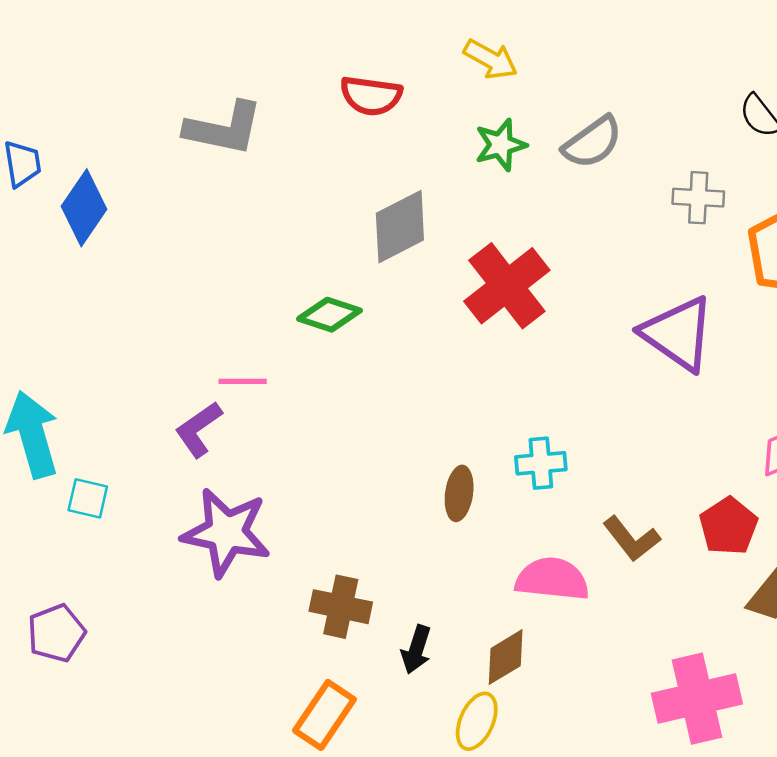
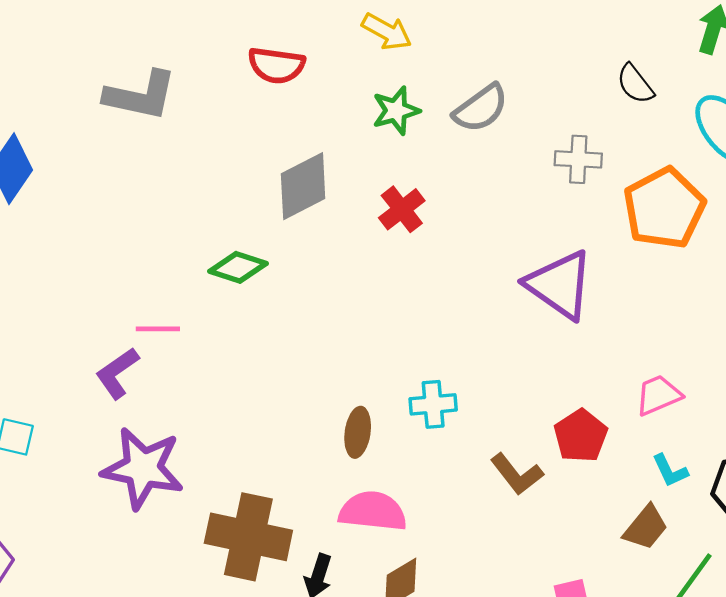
red cross: (507, 286) -> (402, 209), moved, size x0.6
red pentagon: (728, 526) -> (581, 436), moved
pink semicircle: (552, 579) -> (373, 511), moved
brown cross: (341, 607) -> (248, 537), size x1.5

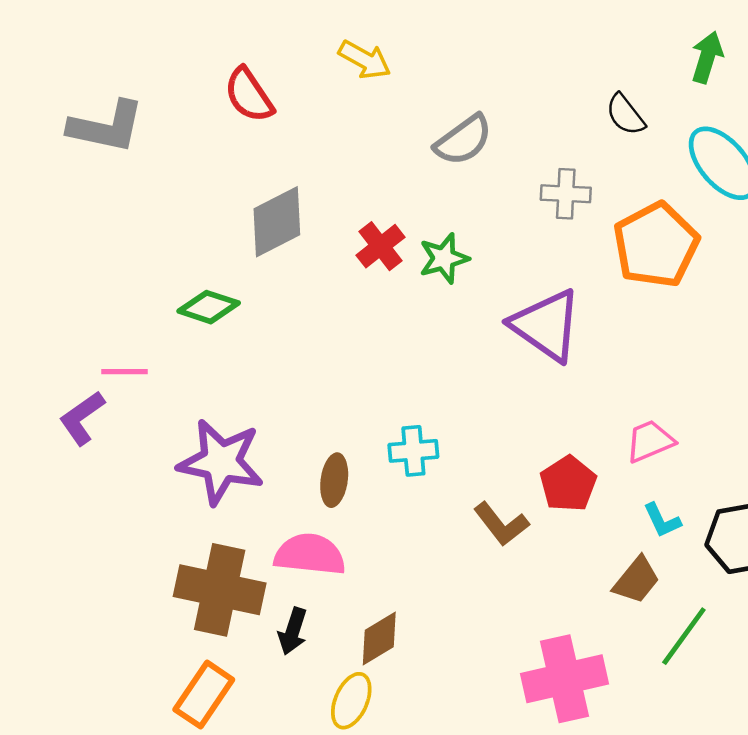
red semicircle: (276, 65) -> (249, 95), turned 48
green star: (396, 111) -> (444, 258), moved
purple star: (143, 468) -> (221, 462), moved
pink semicircle: (373, 511) -> (310, 554), moved

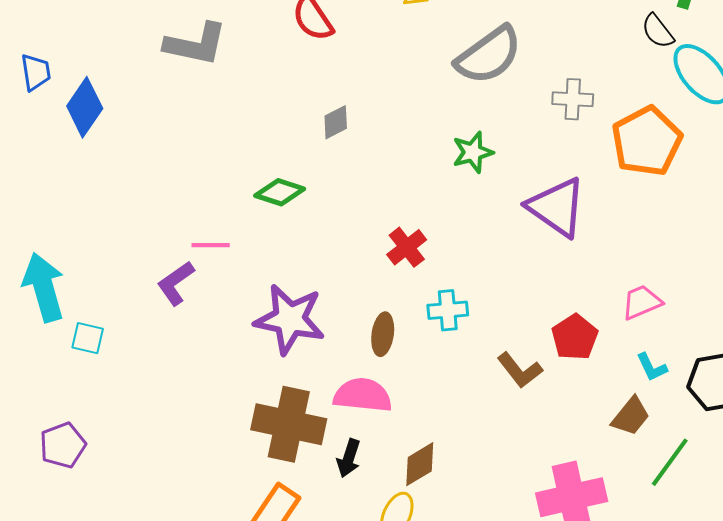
black semicircle: (625, 115) -> (658, 31), moved
gray semicircle: (463, 140) -> (489, 55), size x1.4
gray diamond: (277, 222) -> (336, 122), size x0.6
red cross: (380, 246) -> (407, 247), moved

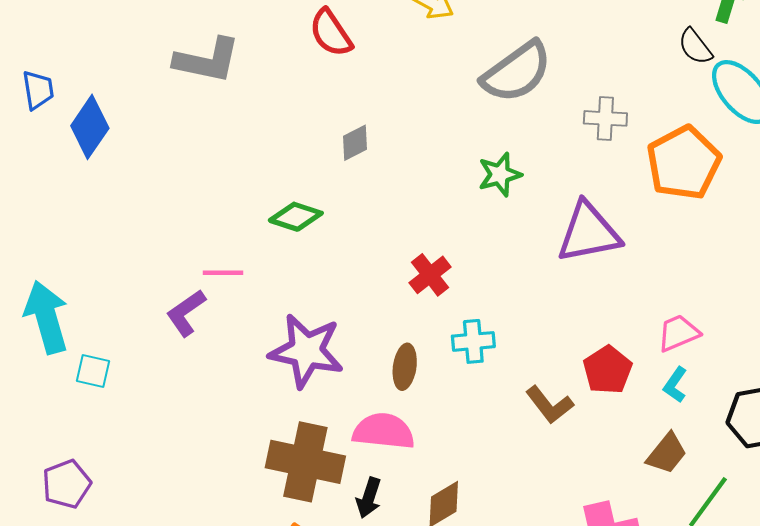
purple triangle: (557, 207) -> (589, 233), turned -46
cyan L-shape: (652, 367) -> (675, 385), moved, turned 60

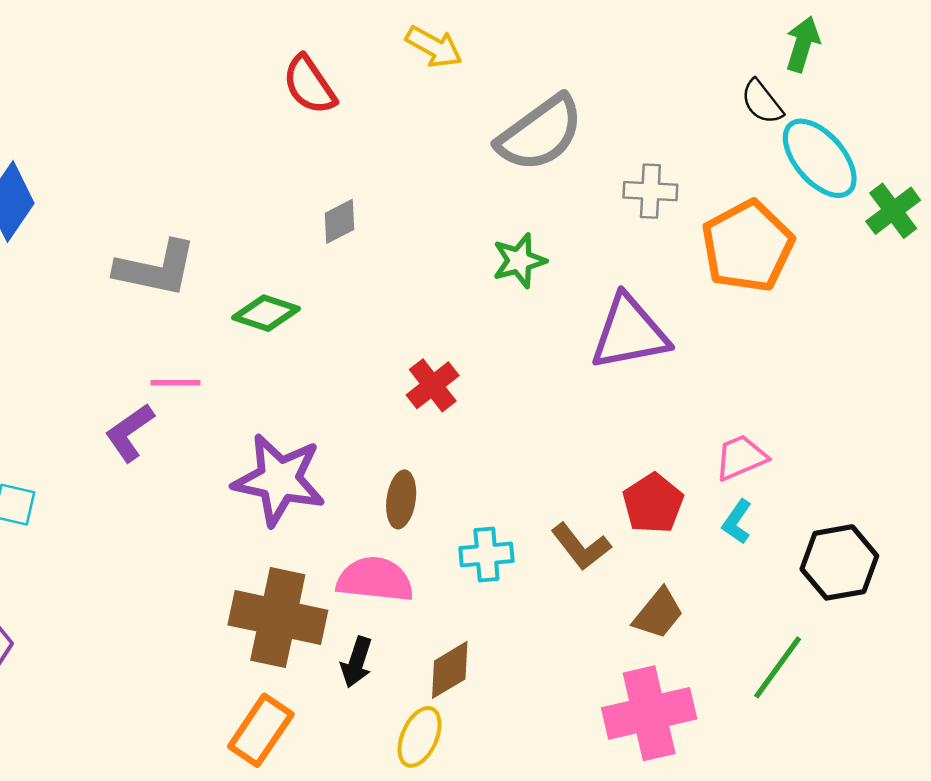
gray L-shape: (207, 60) -> (156, 269), moved
cyan cross: (473, 341) -> (486, 555), moved
brown trapezoid: (667, 453) -> (658, 614), moved

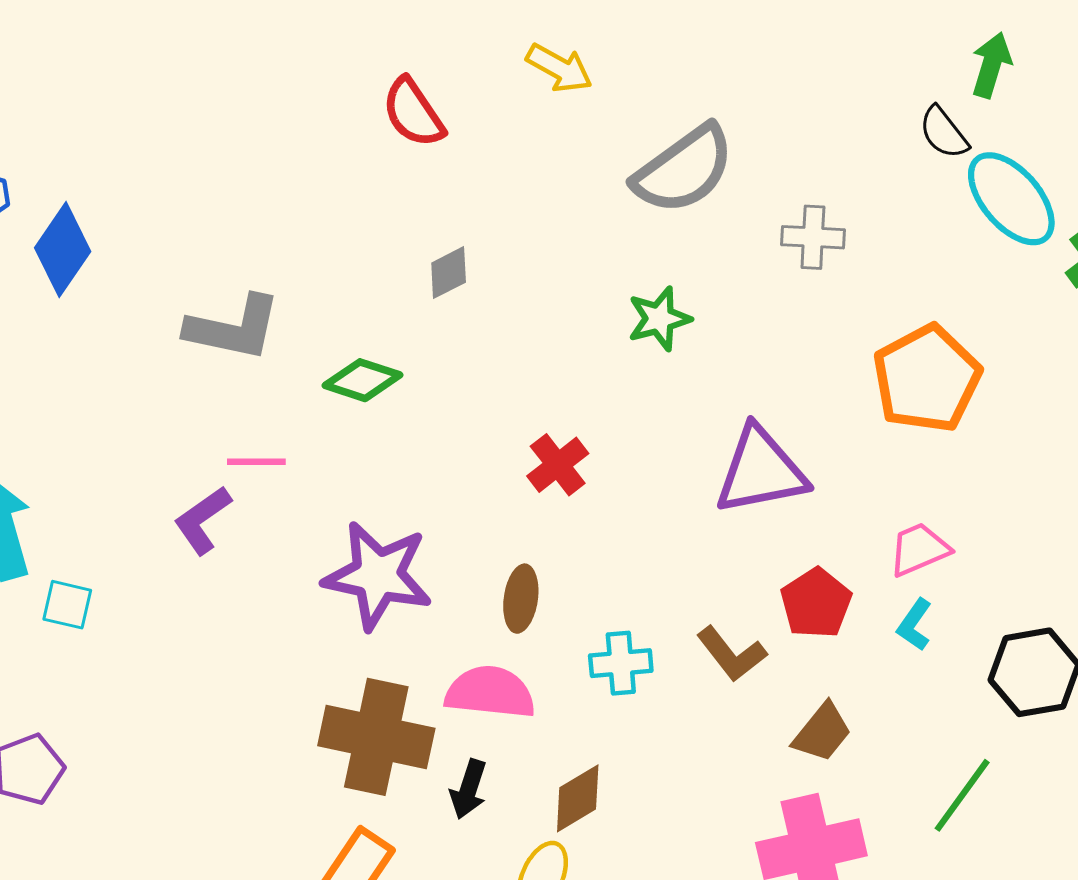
orange pentagon: (748, 246) -> (927, 379), moved
purple triangle: (629, 333) -> (761, 471), moved

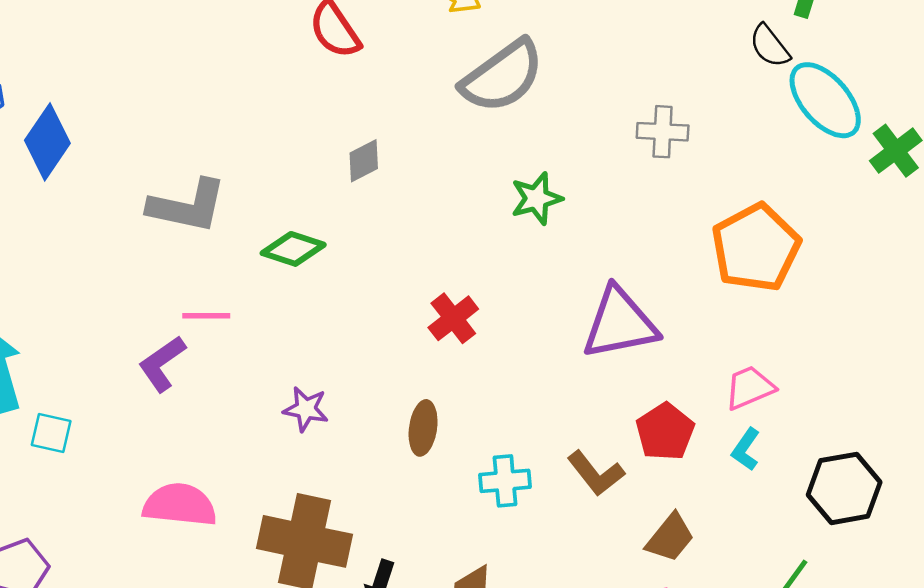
gray semicircle: (684, 170) -> (502, 76), moved
purple star: (378, 575) -> (306, 409), size x0.5
pink semicircle: (490, 692) -> (180, 505), moved

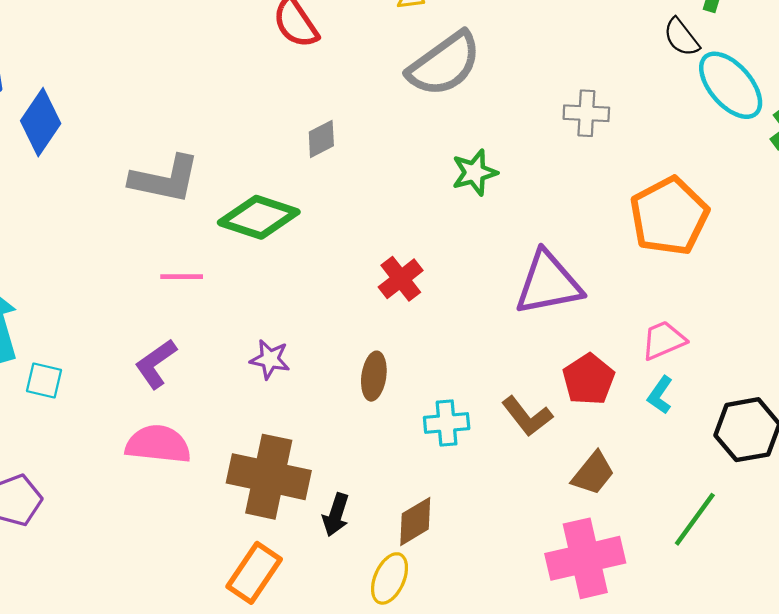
green diamond: (293, 249) -> (259, 217), size x1.4
purple L-shape: (162, 364) -> (156, 364), moved

